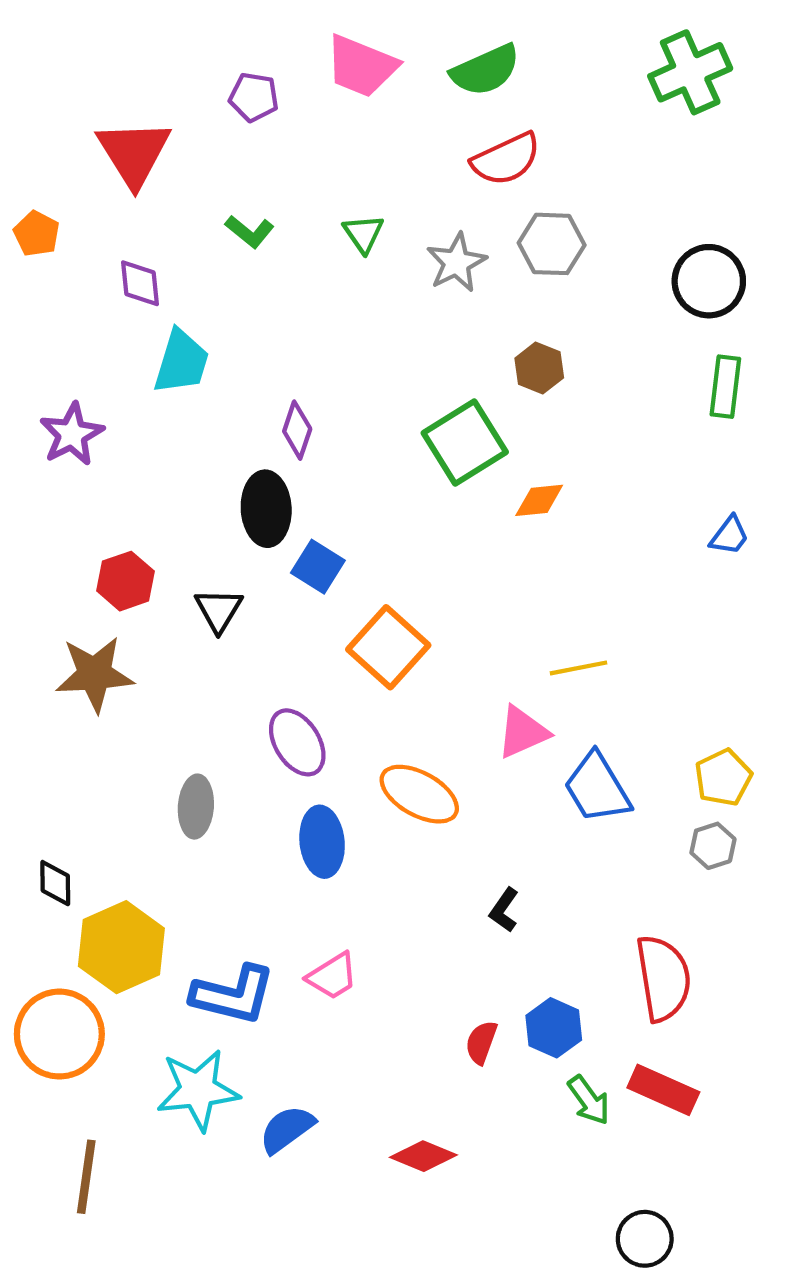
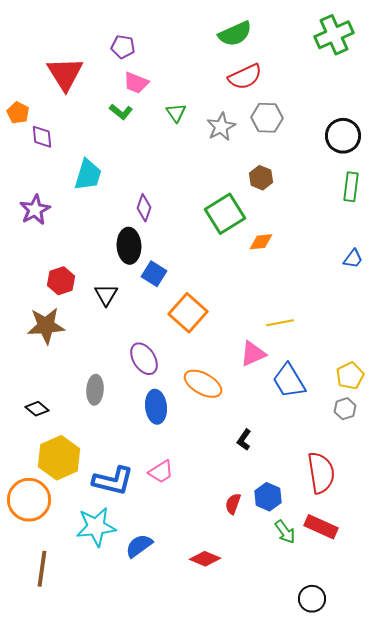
pink trapezoid: (361, 66) -> (136, 83), moved, size x0.7
purple diamond: (140, 283) -> (42, 137), moved
black diamond: (55, 883) -> (37, 409), moved, turned -50

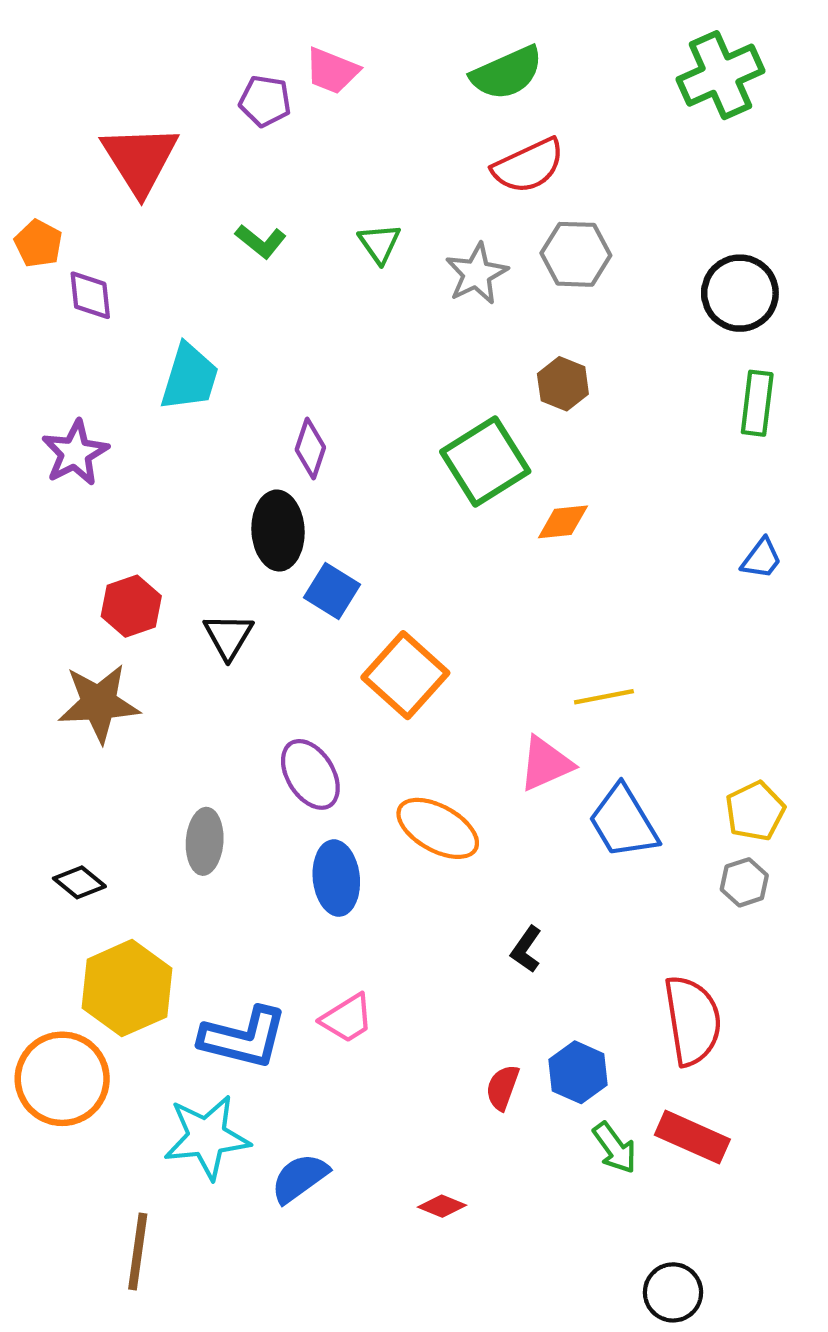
pink trapezoid: (136, 83) -> (332, 71), moved
red diamond: (205, 559) -> (442, 1206), size x0.7
brown line: (42, 569) -> (138, 1251), moved

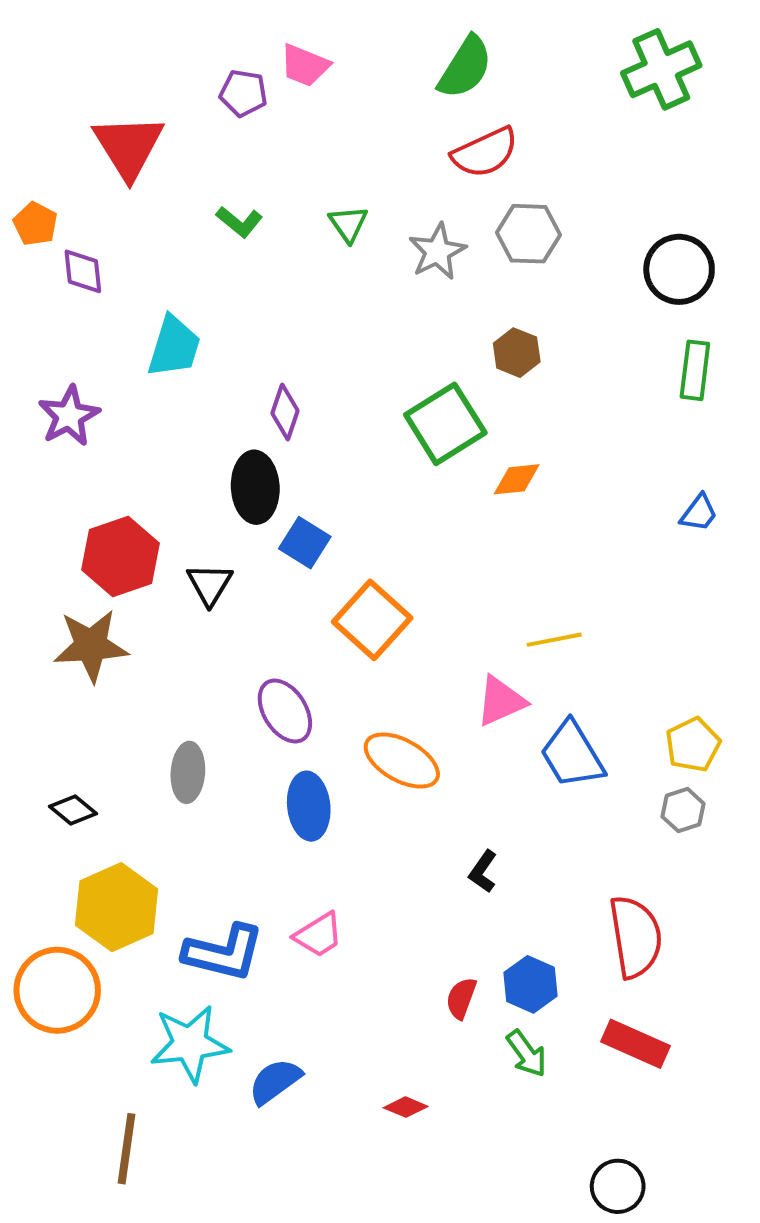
green semicircle: (507, 73) -> (465, 67), turned -34
red hexagon: (131, 606) -> (121, 557), size x1.4
green arrow: (615, 1148) -> (527, 1054), moved

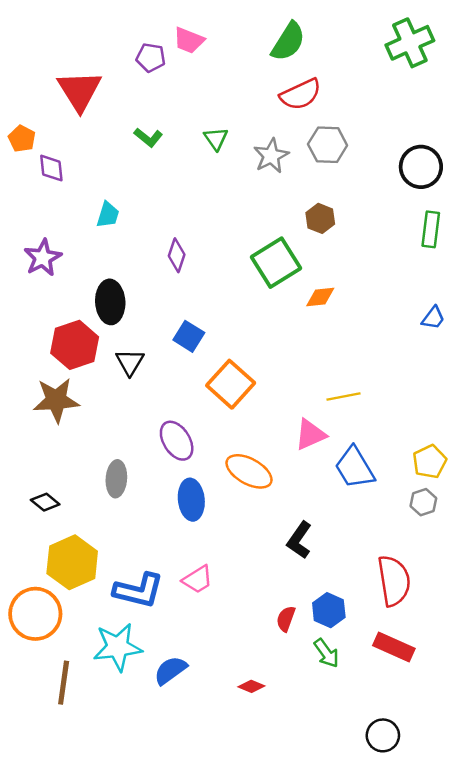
cyan trapezoid: (174, 347) -> (108, 215), size x0.7
black ellipse: (255, 487) -> (110, 302), moved
black L-shape: (483, 871) -> (299, 540), size x1.4
brown line: (126, 1149) -> (64, 683), moved

